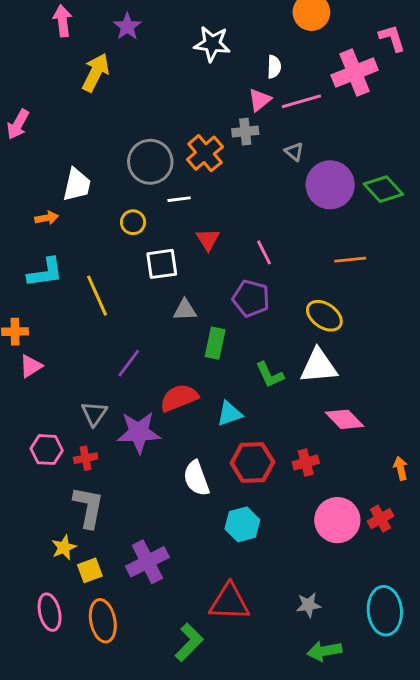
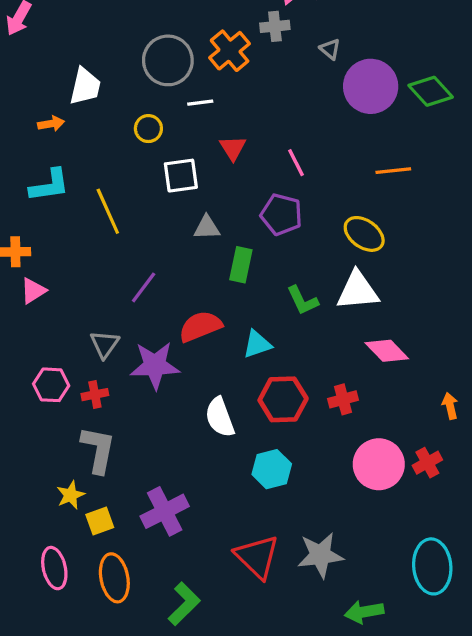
red triangle: (229, 602) -> (257, 557), turned 42
gray star: (309, 605) -> (320, 555), moved, size x1.6
green L-shape: (189, 642) -> (184, 604), moved

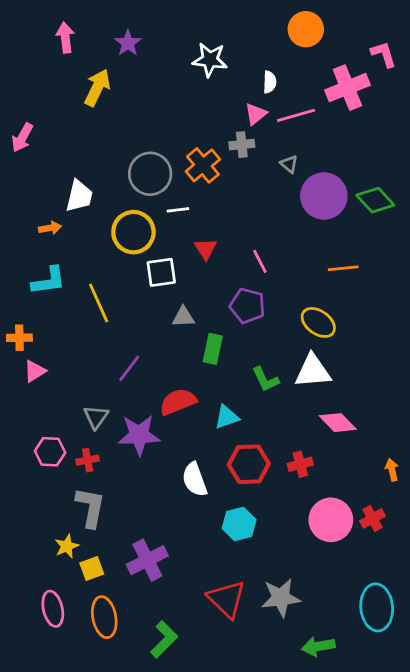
yellow circle: (148, 129) -> (133, 232), size x1.8

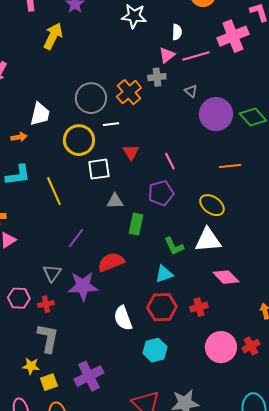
purple pentagon: (247, 306) -> (161, 193), turned -30
cyan triangle: (227, 417) -> (164, 274), moved
yellow star: (67, 546) -> (31, 366), turned 30

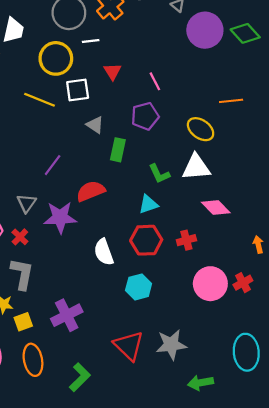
orange line: (230, 166) -> (231, 101), moved
yellow line: (54, 191) -> (40, 100), moved, turned -44
gray triangle: (115, 201) -> (95, 125), turned 36
red cross: (46, 304) -> (20, 237), turned -35

